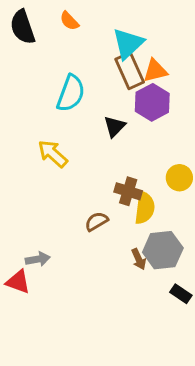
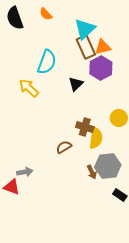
yellow arrow: (53, 154) -> (29, 88), moved

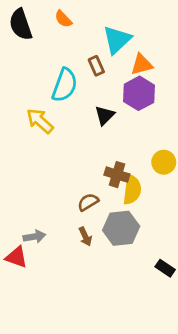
brown rectangle: (86, 47) -> (96, 66), moved, size x0.6
gray hexagon: (108, 166) -> (121, 228), moved
brown arrow: (92, 172) -> (85, 237), moved

